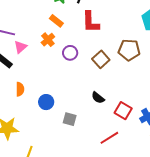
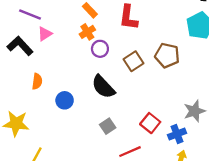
orange cross: (48, 40) -> (87, 32), moved
black semicircle: (98, 98) -> (103, 87), moved, size x1.6
gray square: (70, 119) -> (108, 126), moved, turned 32

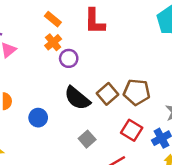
brown pentagon: (167, 55) -> (137, 92), moved
brown square: (134, 61) -> (107, 94), moved

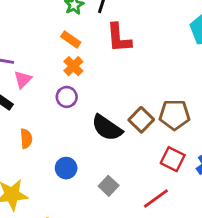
purple circle: (69, 58) -> (67, 97), moved
blue circle: (38, 118) -> (66, 168), moved
gray square: (87, 139) -> (109, 186), moved

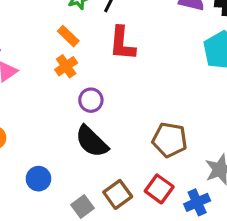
purple circle: (67, 97) -> (91, 100), moved
brown square: (141, 120) -> (118, 194), moved

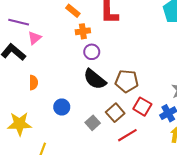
orange cross: (66, 66) -> (83, 31), moved, turned 32
brown pentagon: (170, 140) -> (127, 81), moved

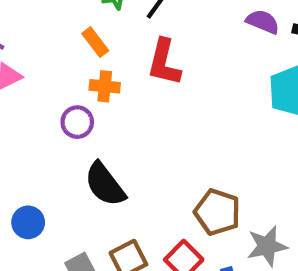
purple circle: (92, 52) -> (77, 122), moved
brown pentagon: (127, 81) -> (217, 212), moved

